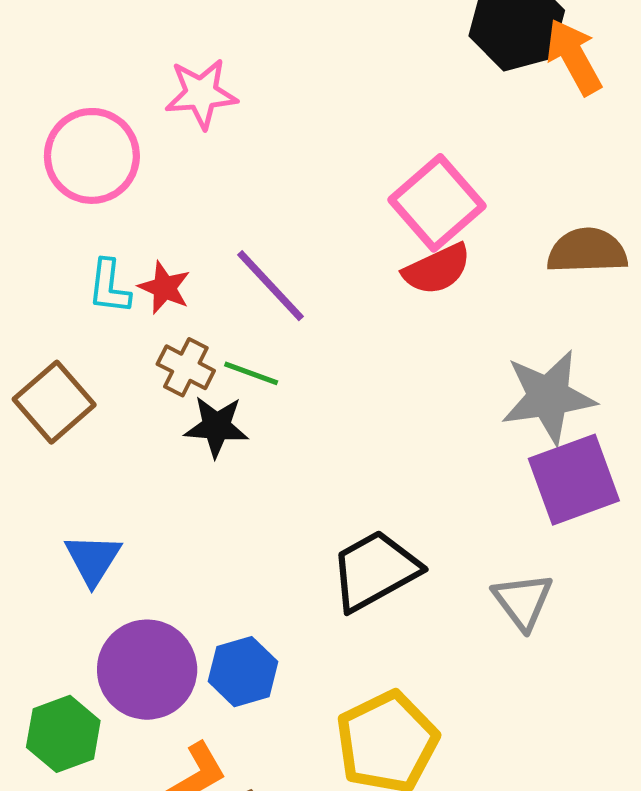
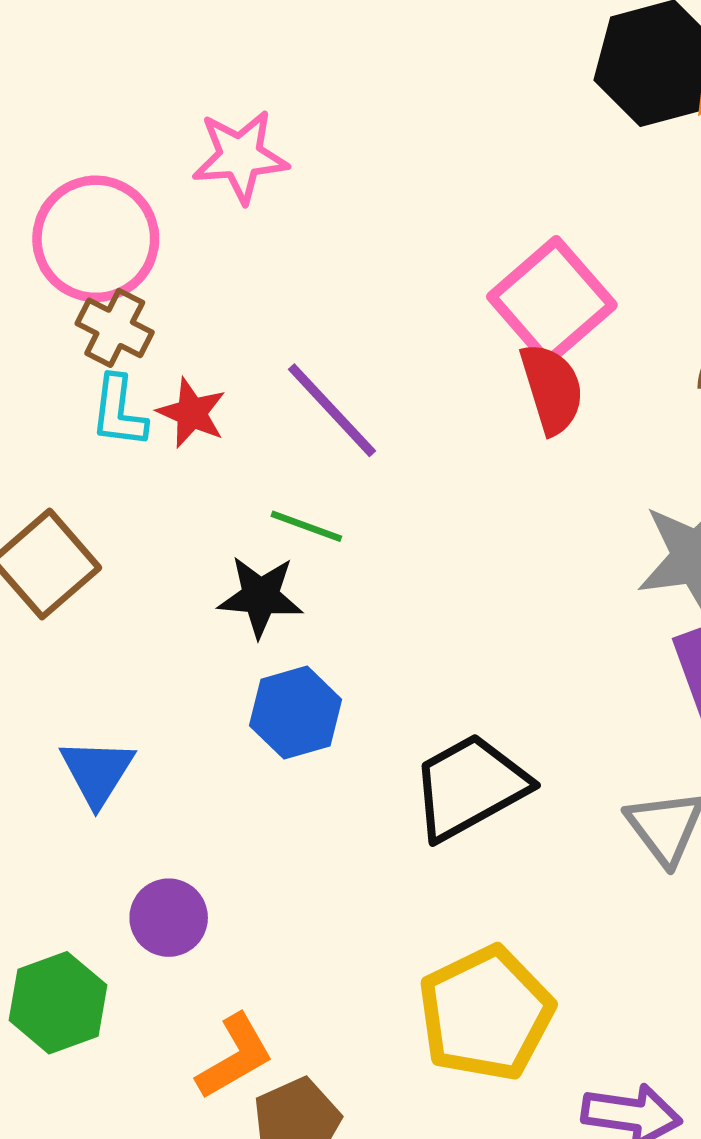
red semicircle: (437, 269) -> (552, 389), turned -82
brown cross: (186, 367) -> (115, 328), moved
purple circle: (147, 670) -> (169, 918), size x0.6
blue hexagon: (243, 672) -> (296, 713), moved

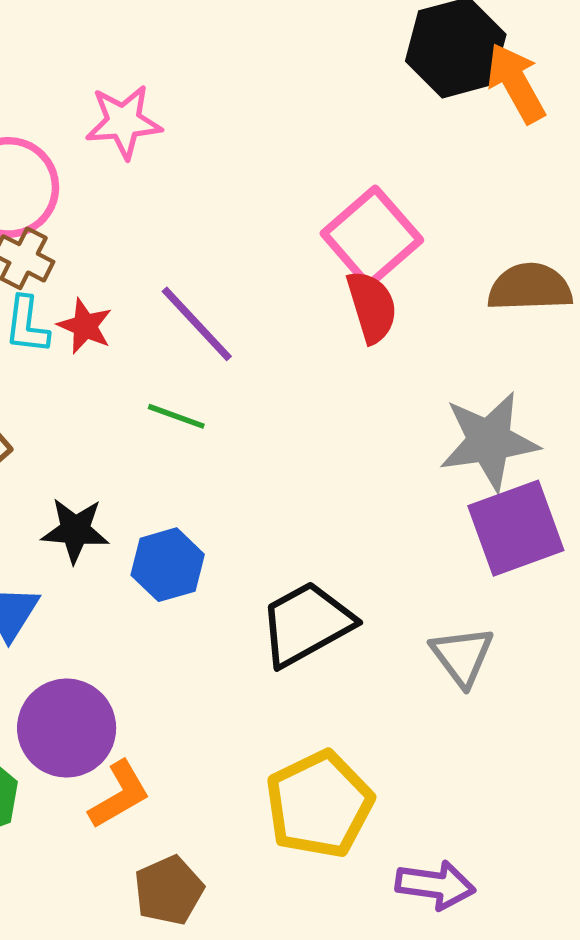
black star: (260, 596) -> (75, 530), moved
purple circle: (169, 918) -> (67, 728), size x1.6
orange L-shape: (235, 1057) -> (119, 795), moved

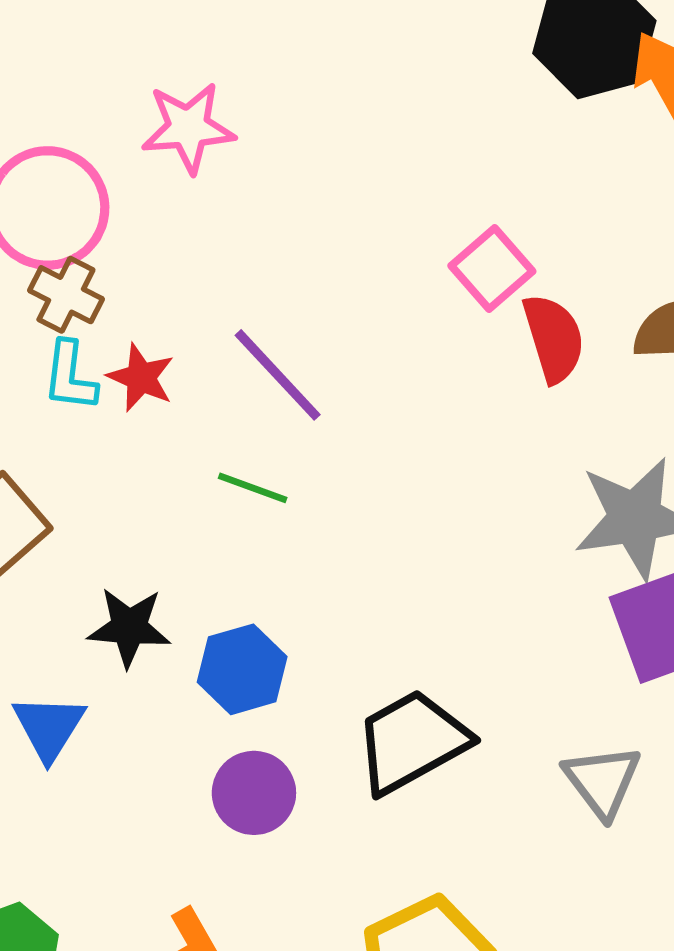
pink square: (372, 237) -> (492, 268), size x0.7
red semicircle: (372, 307) -> (554, 338), moved
purple circle: (67, 728) -> (254, 793), moved, size x0.7

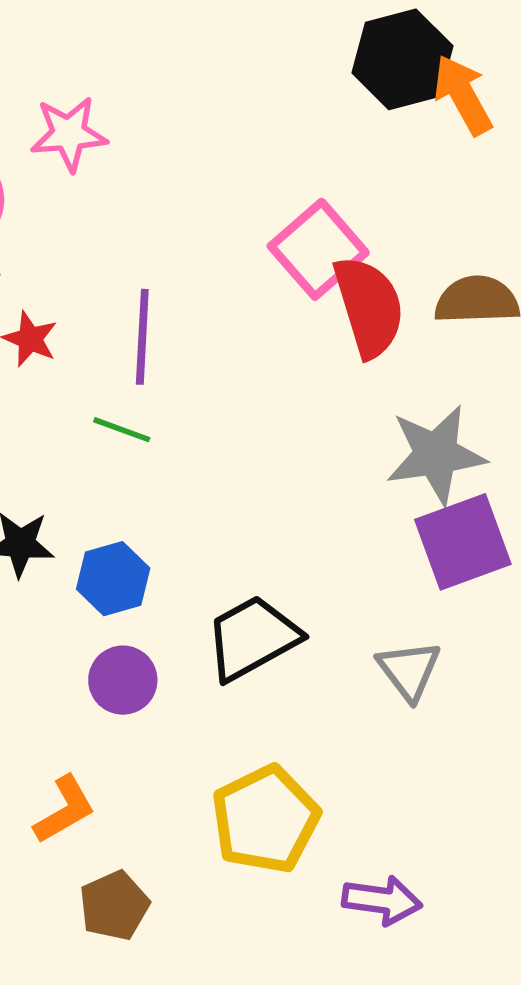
pink square: (492, 268) -> (318, 249), size x1.4
red semicircle: (554, 338) -> (369, 307), size x1.4
purple line: (278, 375) -> (142, 337), turned 46

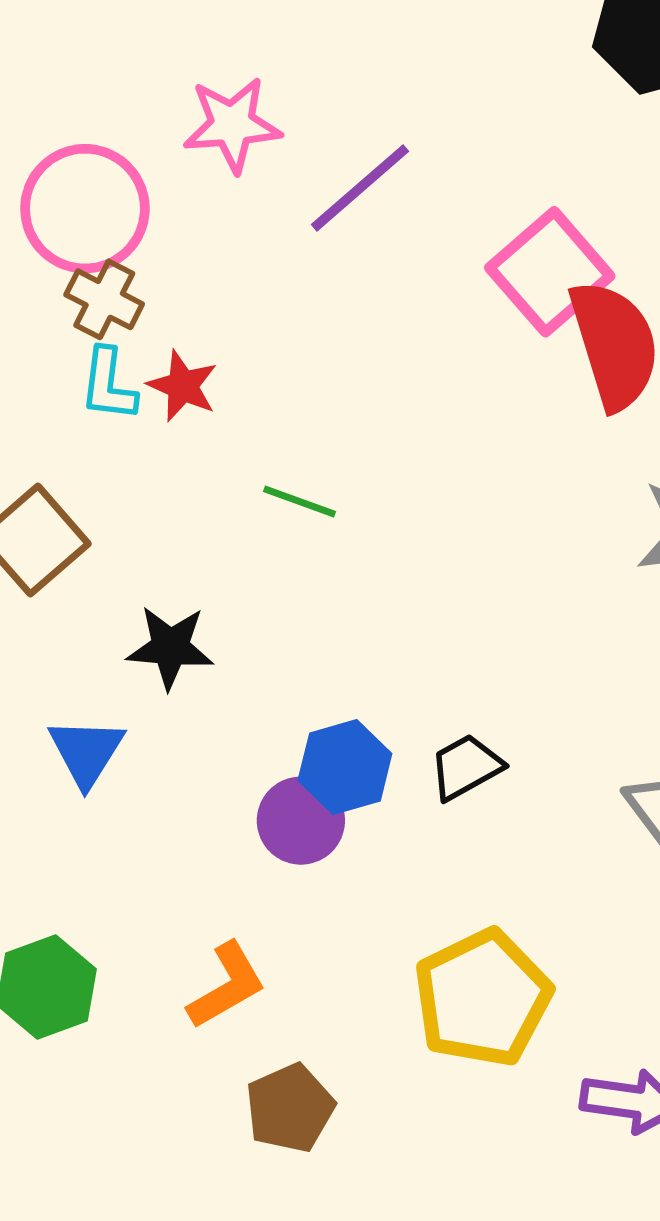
purple line: (142, 337) -> (360, 188), moved, turned 46
blue hexagon: (113, 579) -> (345, 767), moved
black trapezoid: (252, 638) -> (466, 767), size x0.6

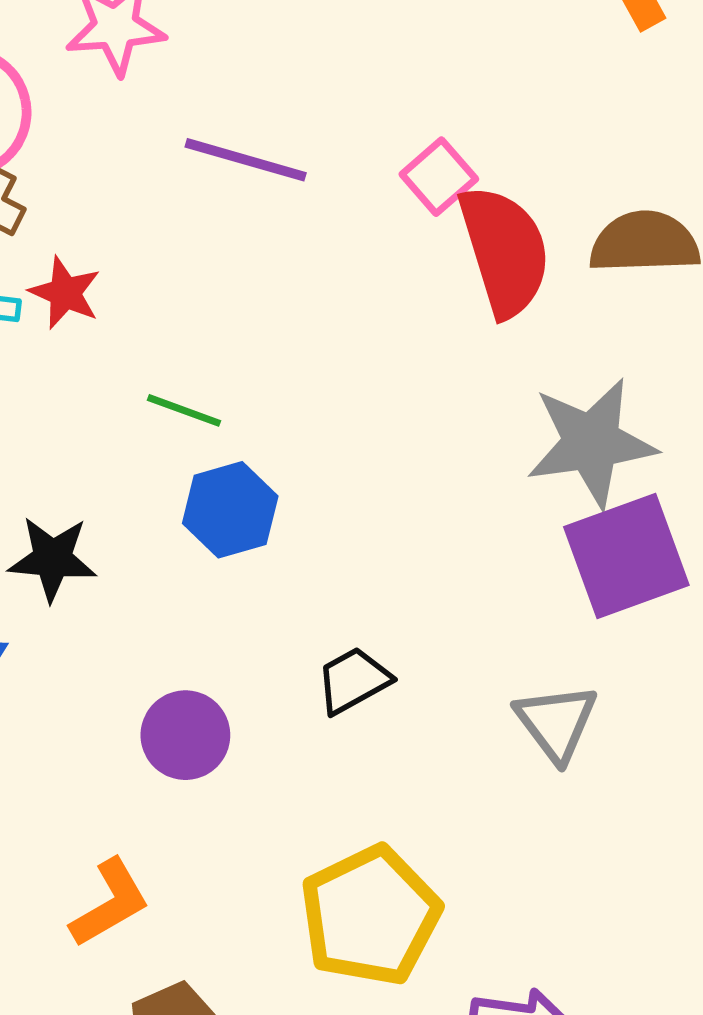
purple line: (360, 188) -> (246, 160), moved, turned 57
pink square: (550, 272) -> (439, 177), size x0.6
blue hexagon: (345, 767) -> (230, 510), moved

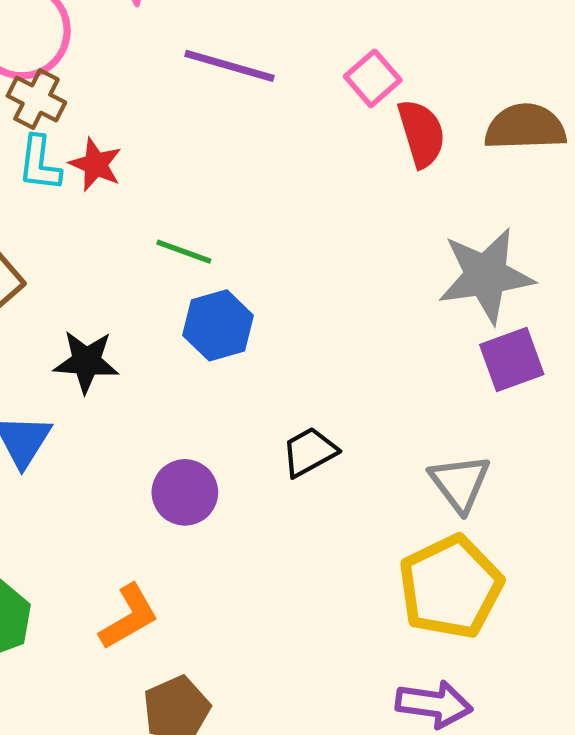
red semicircle: (505, 251) -> (421, 133), size x0.7
purple square: (626, 556) -> (512, 360), size x0.7
yellow pentagon: (370, 916) -> (451, 587), moved

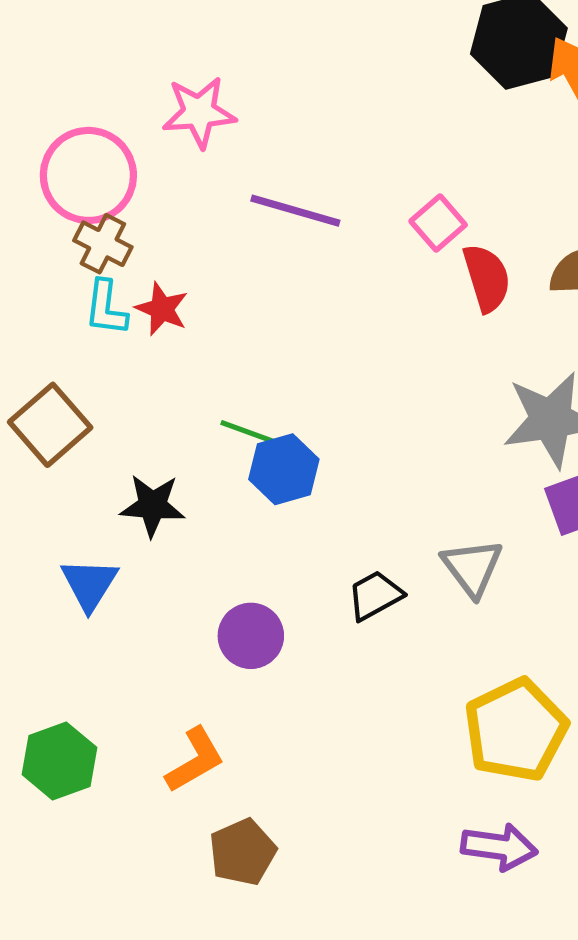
green line: (184, 252) -> (248, 432), moved
gray triangle: (460, 483) -> (472, 568), moved

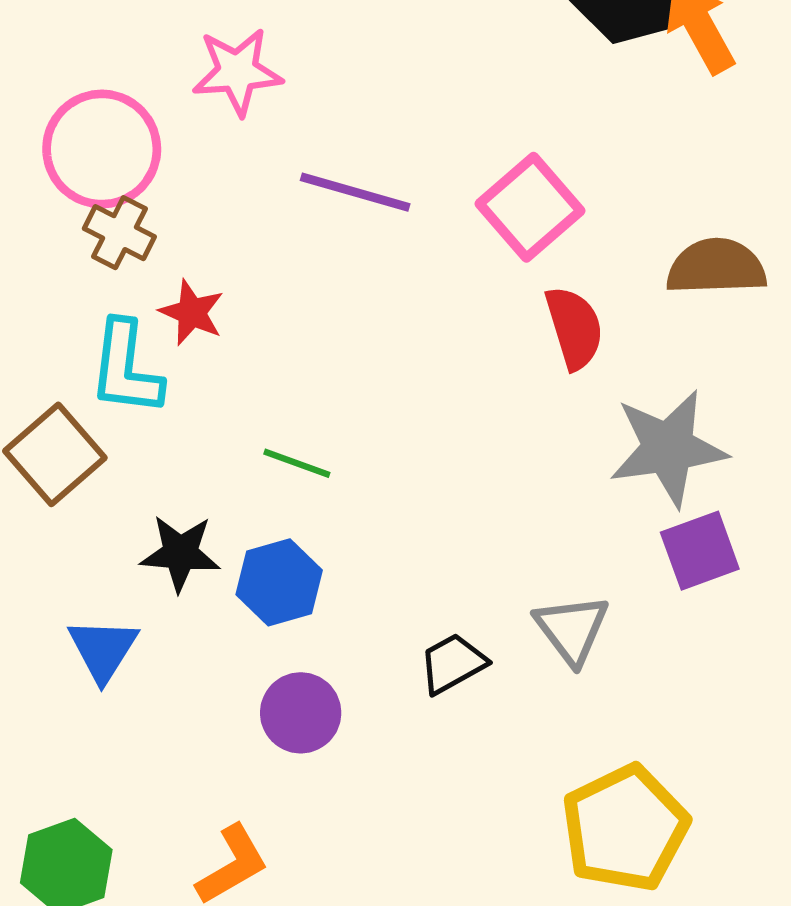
pink square: (438, 223) -> (530, 207), size x1.5
red semicircle: (487, 278) -> (574, 328), moved
cyan L-shape: (106, 308) -> (126, 368), moved, size x1.4
blue hexagon: (284, 469) -> (279, 582), moved

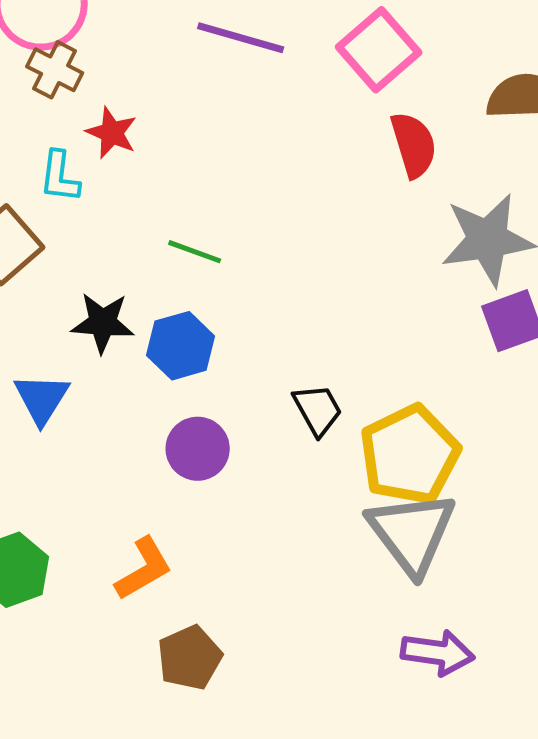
cyan L-shape: (126, 368) -> (60, 177), size x0.7
gray triangle: (572, 629) -> (412, 533), moved, size x1.5
black trapezoid: (453, 663) -> (318, 410), turned 90
yellow pentagon: (625, 828) -> (410, 455), moved

